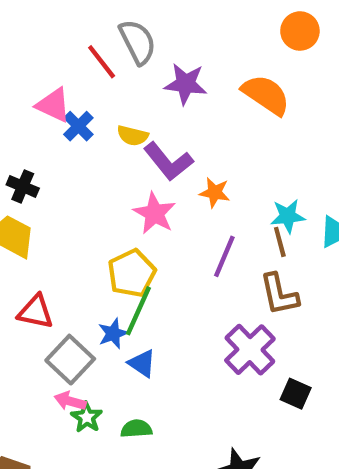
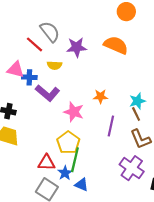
blue cross: (78, 126) -> (29, 77), turned -32
yellow semicircle: (133, 136) -> (54, 65), moved
purple L-shape: (168, 162) -> (48, 93), moved
red triangle: (36, 312) -> (46, 163), moved

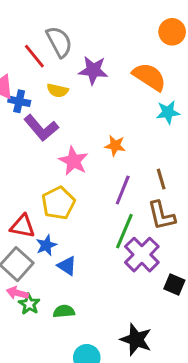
cyan star: (137, 101) -> (168, 112), moved
green line: (75, 160) -> (124, 231), moved

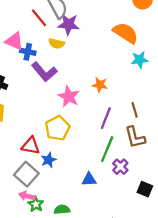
purple star: (93, 70) -> (69, 24), moved
purple cross: (142, 255) -> (120, 167), size x0.6
blue triangle: (67, 266) -> (89, 179), moved, turned -35

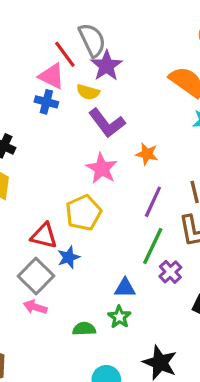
purple star: (69, 24) -> (106, 66), turned 30
pink triangle: (14, 41) -> (52, 76), moved
purple L-shape: (44, 72) -> (107, 123), moved
green star: (36, 204) -> (119, 317), moved

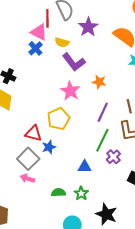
red line: (65, 54) -> (47, 18), turned 36
purple star: (106, 66) -> (88, 27), moved
blue cross: (46, 102) -> (36, 48), turned 32
green star: (119, 317) -> (81, 193), moved

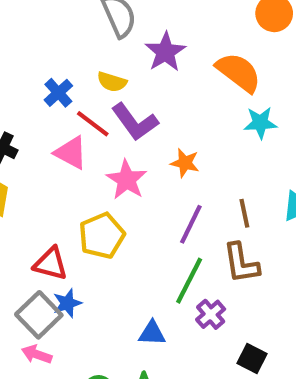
red line: (47, 18) -> (93, 124), moved, turned -54
pink triangle: (39, 32) -> (71, 153), moved
blue star: (49, 147) -> (67, 303), moved

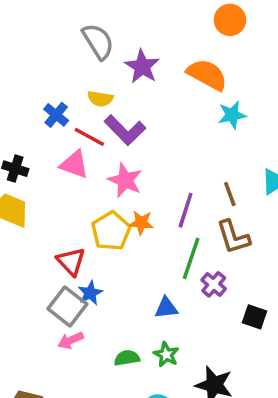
orange star: (185, 163) -> (141, 223), moved
red triangle: (51, 264) -> (71, 261), turned 40
pink arrow: (37, 354) -> (71, 340), turned -35

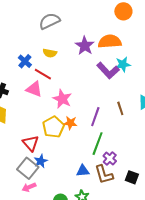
gray semicircle: (98, 41) -> (50, 21), turned -85
purple star: (142, 67) -> (85, 46), moved
orange semicircle: (207, 75) -> (110, 41), turned -35
purple L-shape: (125, 130) -> (108, 71), moved
brown L-shape: (233, 237) -> (104, 175), moved

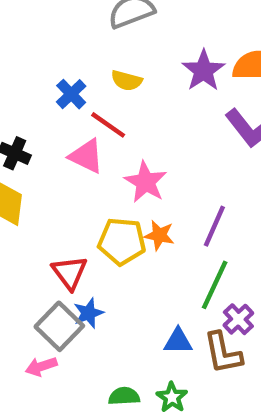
yellow pentagon: (53, 127) -> (122, 241), turned 30
pink arrow: (29, 187) -> (41, 366), moved

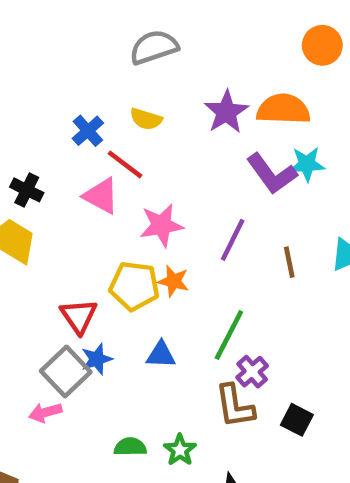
pink star: (146, 182) -> (161, 225), turned 30
purple line: (214, 226) -> (233, 240), moved
blue triangle: (178, 341) -> (161, 355), moved

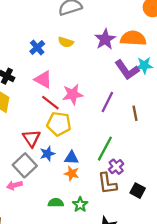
red line: (125, 164) -> (50, 103), moved
orange star: (174, 281) -> (72, 173), moved
blue star: (97, 359) -> (47, 154), moved

